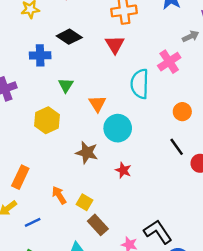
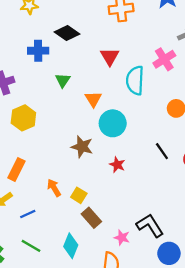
red triangle: (115, 45) -> (110, 57), moved
yellow hexagon: (47, 120) -> (23, 118), moved
black line: (177, 147) -> (162, 151), moved

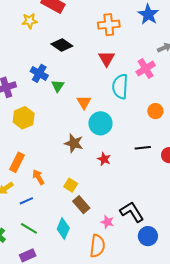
blue cross: (38, 51) -> (39, 73), moved, turned 30
red triangle: (110, 57) -> (107, 59), moved
black line: (162, 151) -> (143, 148), turned -63
orange arrow: (54, 188) -> (38, 177), moved

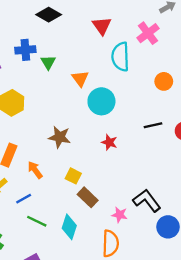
blue cross: (39, 73) -> (25, 50), turned -30
brown star: (74, 143) -> (60, 137), moved
green line: (29, 228) -> (37, 221), moved

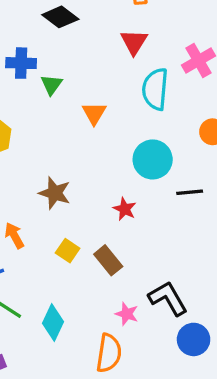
cyan circle: (101, 101) -> (153, 159), moved
brown rectangle: (88, 197) -> (108, 260), moved

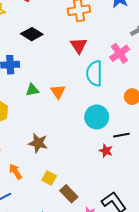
green triangle: (51, 85) -> (32, 90), moved, turned 48
red star: (125, 209) -> (106, 151), moved
brown rectangle: (108, 260) -> (69, 194), moved

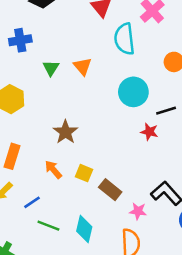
green triangle: (32, 90) -> (51, 68), turned -40
brown star: (38, 143) -> (65, 132), turned 30
orange arrow: (15, 172) -> (53, 170), moved

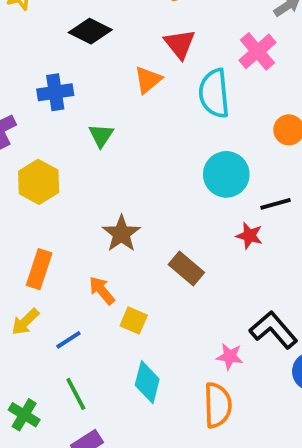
orange triangle: (83, 66) -> (148, 80), moved, turned 30
yellow square: (84, 173) -> (134, 320), moved
brown rectangle: (110, 190) -> (186, 269), moved
green line: (48, 226) -> (76, 394), moved, turned 40

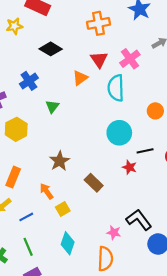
pink cross: (257, 51) -> (130, 59), moved
blue cross: (55, 92) -> (29, 81), turned -30
yellow square: (134, 320) -> (63, 209), turned 32

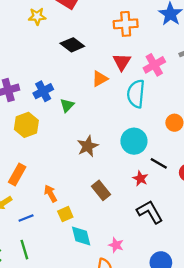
blue cross: (29, 81) -> (43, 91), moved
black line: (145, 151) -> (159, 163), turned 35
brown star: (60, 161) -> (88, 146), moved
black L-shape: (139, 220) -> (150, 212), moved
cyan diamond: (68, 243) -> (81, 236), moved, turned -40

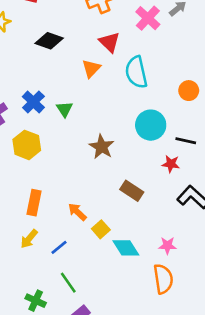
pink cross: (154, 65) -> (148, 18), moved

